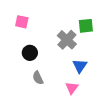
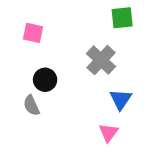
green square: (86, 26) -> (122, 18), moved
gray semicircle: (38, 78) -> (31, 105), moved

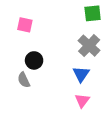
gray cross: (101, 60) -> (89, 46), moved
blue triangle: (121, 99) -> (81, 74), moved

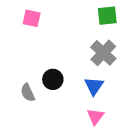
pink square: (25, 25) -> (32, 18), moved
black circle: (34, 60) -> (53, 79), moved

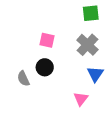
pink square: (32, 18) -> (47, 40), moved
blue triangle: (94, 86) -> (95, 74), moved

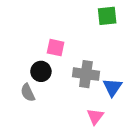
gray cross: (87, 45) -> (86, 74), moved, turned -35
black circle: (45, 67) -> (41, 71), moved

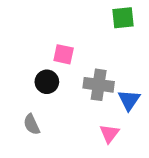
gray semicircle: (28, 93) -> (32, 124), moved

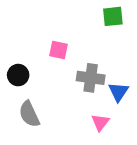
black circle: (47, 82) -> (18, 75), moved
gray semicircle: (32, 124) -> (29, 114), size x1.4

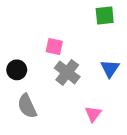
gray cross: (91, 78) -> (67, 72), moved, turned 30
blue triangle: (118, 92) -> (110, 69), moved

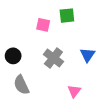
green square: (105, 16) -> (67, 16), moved
pink square: (54, 47) -> (43, 25), moved

